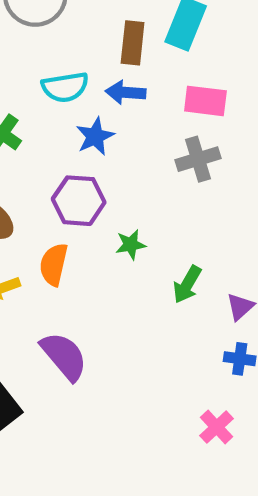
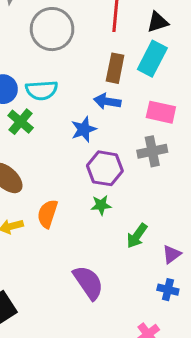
cyan semicircle: (65, 87) -> (42, 90), moved
purple hexagon: (79, 201) -> (105, 168), moved
purple semicircle: (64, 356) -> (88, 282), moved

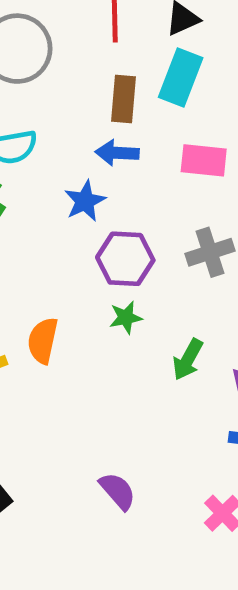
gray cross: (152, 151) -> (210, 252), moved
purple semicircle: (88, 282) -> (118, 491), moved, size x0.7

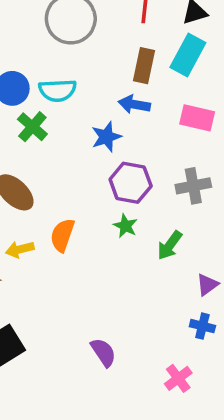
green star: (126, 318) -> (125, 226), turned 30
green arrow: (188, 359) -> (170, 245), moved

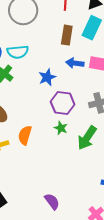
blue arrow: (134, 104) -> (75, 63), moved
green arrow: (170, 245) -> (87, 138), size x1.4

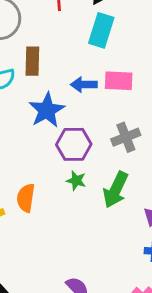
brown rectangle: (67, 35) -> (32, 61), moved
blue star: (47, 77) -> (47, 110), size x1.4

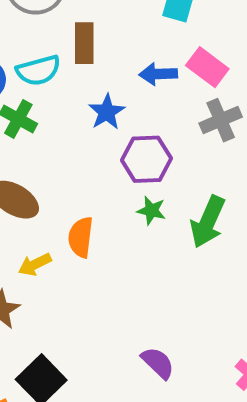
pink rectangle: (119, 81) -> (207, 67), turned 36
blue star: (47, 110) -> (107, 112), size x0.7
gray cross: (126, 137) -> (221, 120), moved

